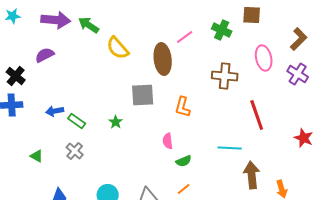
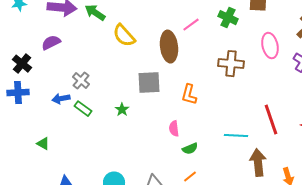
red line: (257, 115) -> (271, 120), moved
gray cross: (75, 151) -> (81, 81), moved

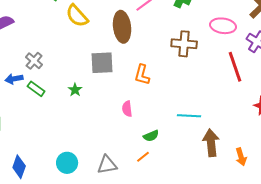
pink ellipse: (270, 46) -> (223, 26), turned -70
red line: (271, 120) -> (235, 67), moved
green semicircle: (190, 149) -> (151, 136), moved

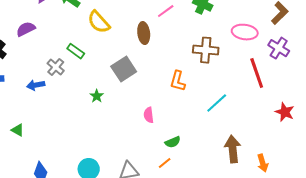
brown ellipse: (122, 27) -> (144, 33), size x0.7
gray square: (102, 63) -> (124, 69), turned -30
orange L-shape: (142, 75) -> (178, 81), moved
green rectangle: (36, 89) -> (76, 51), moved
cyan line: (189, 116) -> (217, 103), moved, turned -45

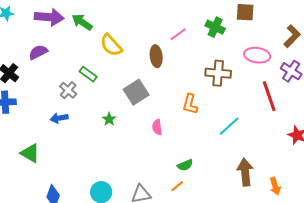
blue arrow: (36, 85) -> (59, 118), moved
pink semicircle: (149, 115) -> (157, 127), moved
green triangle: (18, 130) -> (30, 153), size x1.5

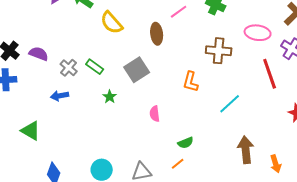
purple semicircle: (38, 52) -> (39, 54), moved, turned 48
green rectangle: (88, 74) -> (95, 67), moved
pink semicircle: (157, 127) -> (155, 114), moved

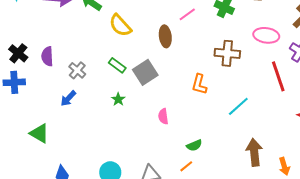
purple semicircle: (39, 54) -> (47, 56), turned -114
green rectangle: (95, 67) -> (117, 65), moved
blue arrow: (60, 96) -> (68, 98), turned -36

